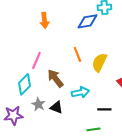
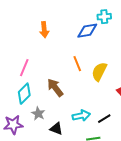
pink line: (36, 60) -> (24, 68), moved
cyan arrow: (80, 92) -> (81, 116), moved
black triangle: (56, 107) -> (56, 129), moved
black line: (104, 109) -> (104, 119), turned -32

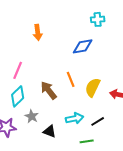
blue diamond: (87, 31) -> (83, 46), moved
orange line: (77, 64) -> (71, 79), moved
yellow semicircle: (99, 72) -> (93, 87), moved

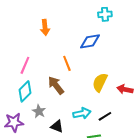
orange line: (71, 79) -> (67, 63), moved

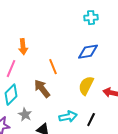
orange arrow: (45, 27) -> (23, 47), moved
blue diamond: (90, 41) -> (88, 52), moved
black line: (105, 116) -> (91, 120), turned -32

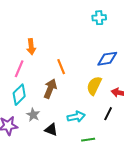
blue diamond: (88, 52) -> (107, 59), moved
brown arrow: (42, 89) -> (50, 89), turned 60
black line: (91, 120) -> (108, 114), moved

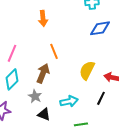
orange arrow: (31, 47) -> (43, 18), moved
blue diamond: (107, 59) -> (100, 28), moved
gray star: (33, 115) -> (35, 96), moved

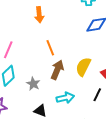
brown arrow: (43, 73) -> (57, 70), moved
gray star: (35, 96) -> (33, 84), moved

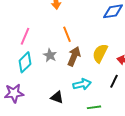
gray star: (33, 84) -> (50, 55), moved

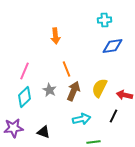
black triangle: (57, 97) -> (43, 132), moved

